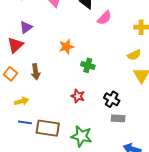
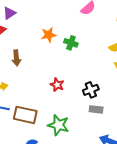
green cross: (88, 65) -> (71, 43), moved
black cross: (112, 99) -> (91, 90), turned 35

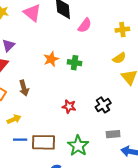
gray rectangle: (96, 109) -> (113, 134), moved
green star: (58, 125) -> (78, 146), turned 30

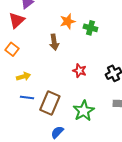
brown arrow: (24, 88) -> (54, 42), moved
brown rectangle: (44, 142) -> (50, 103), turned -75

